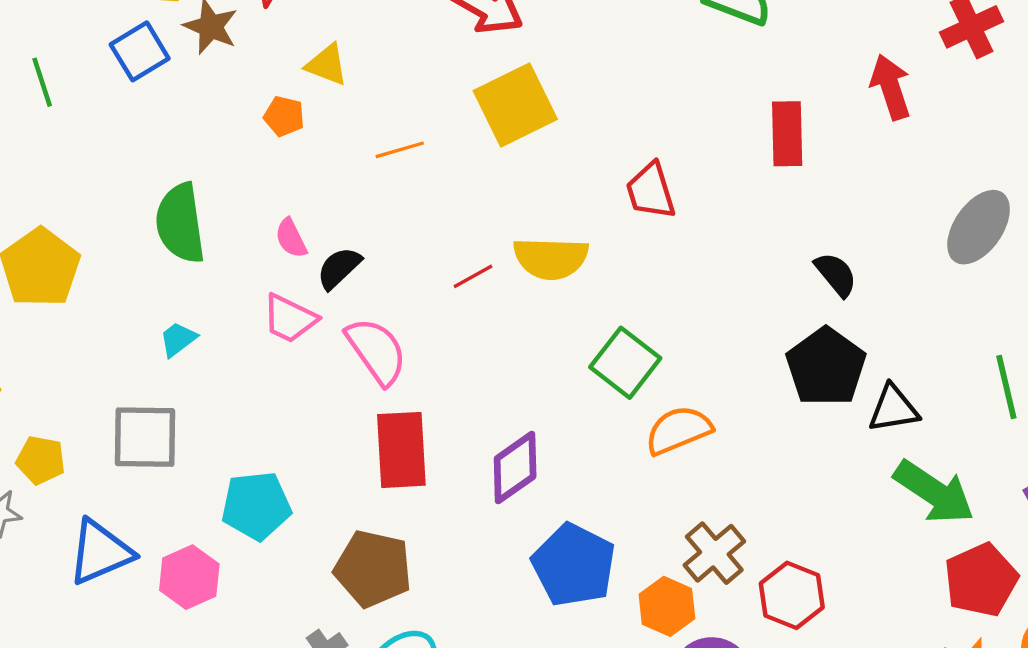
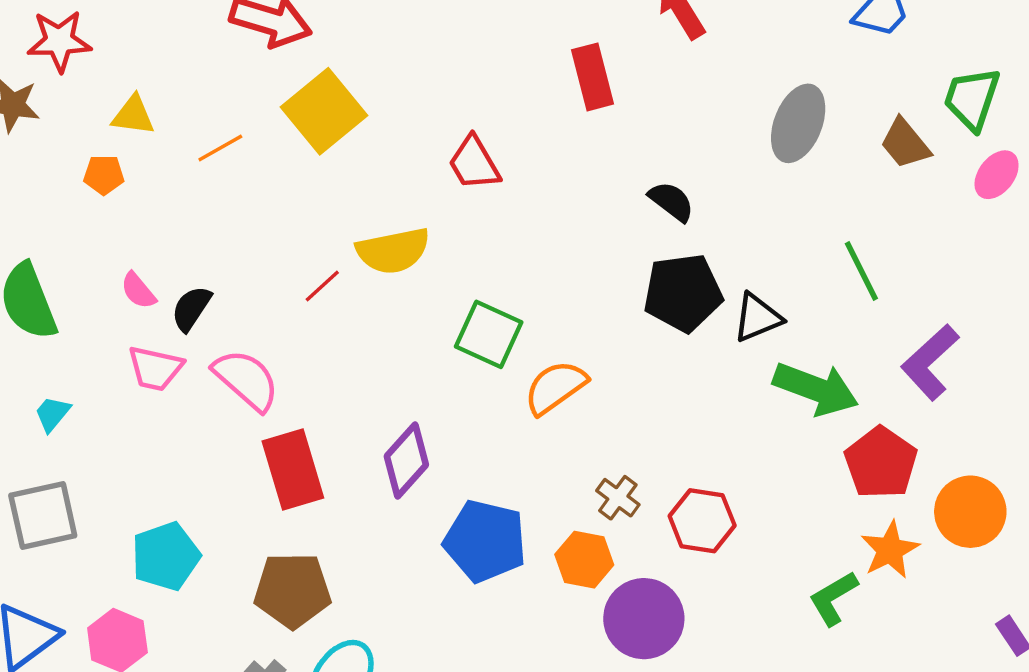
orange line: (400, 150) -> (220, 148), moved
black pentagon: (826, 367) -> (683, 293), turned -30
brown cross: (714, 553) -> (618, 498), size x0.7

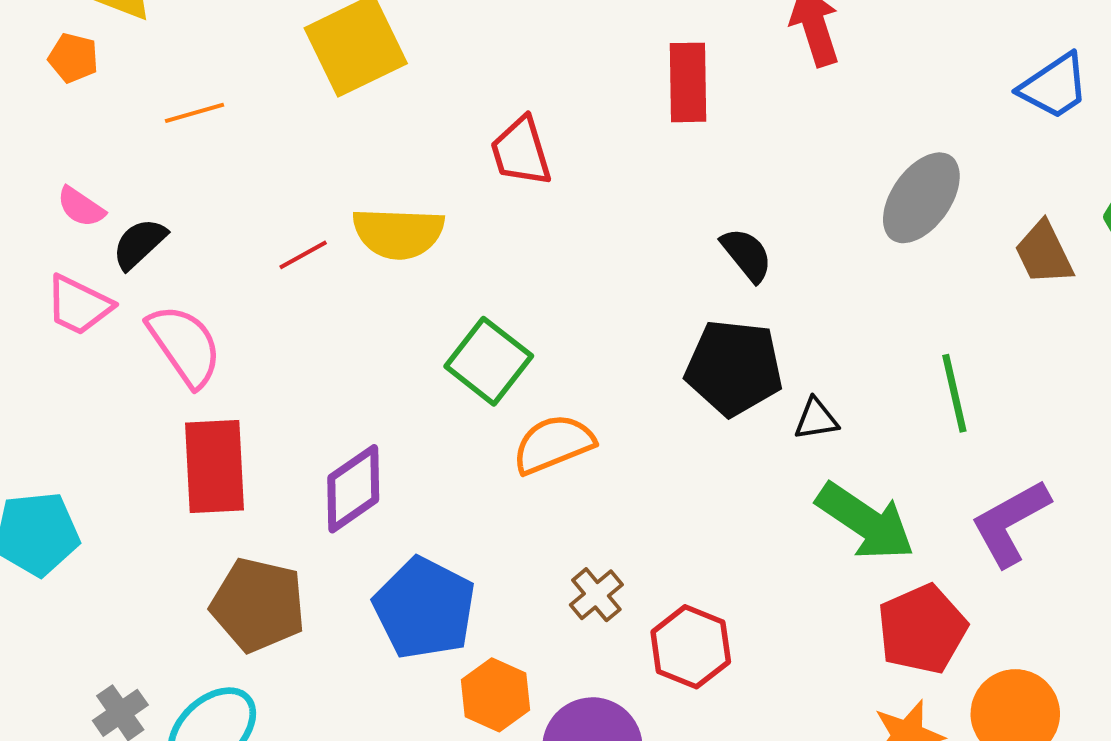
orange line: (220, 148) -> (194, 113), moved
pink semicircle: (138, 291) -> (81, 207), turned -30
black triangle: (757, 318) -> (816, 419), size x0.7
orange hexagon: (584, 560) -> (495, 695), moved
brown pentagon: (292, 590) -> (258, 605), moved

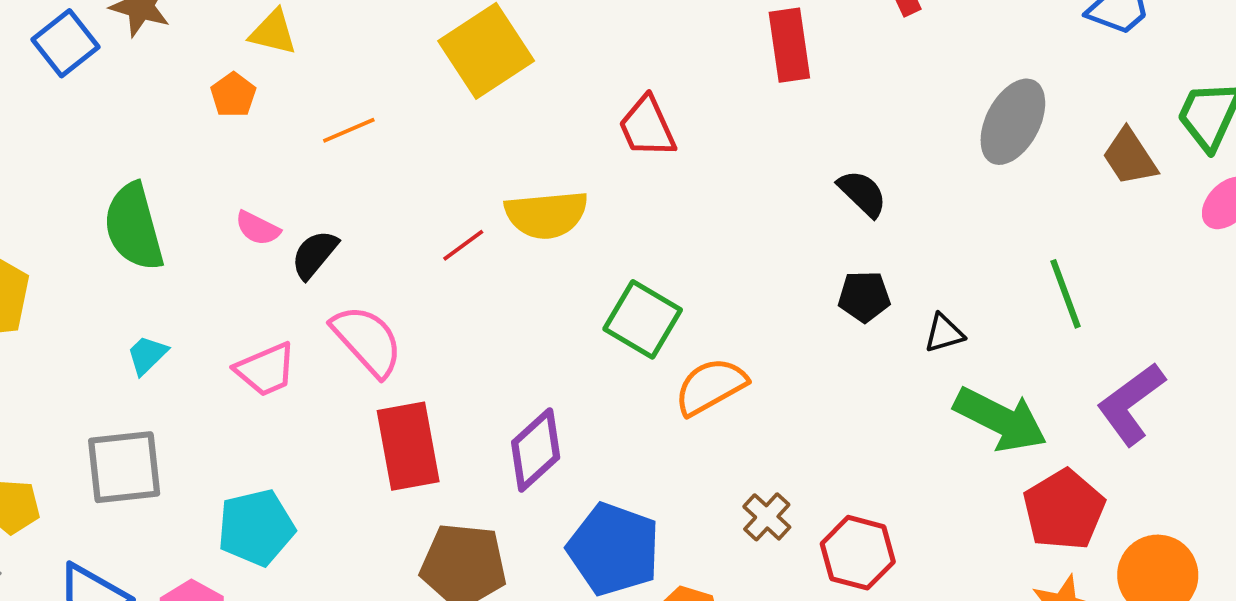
orange pentagon: (73, 58) -> (233, 95), turned 30
pink trapezoid: (79, 305) -> (266, 370), moved, turned -42
black pentagon: (734, 368) -> (864, 296), size x0.6

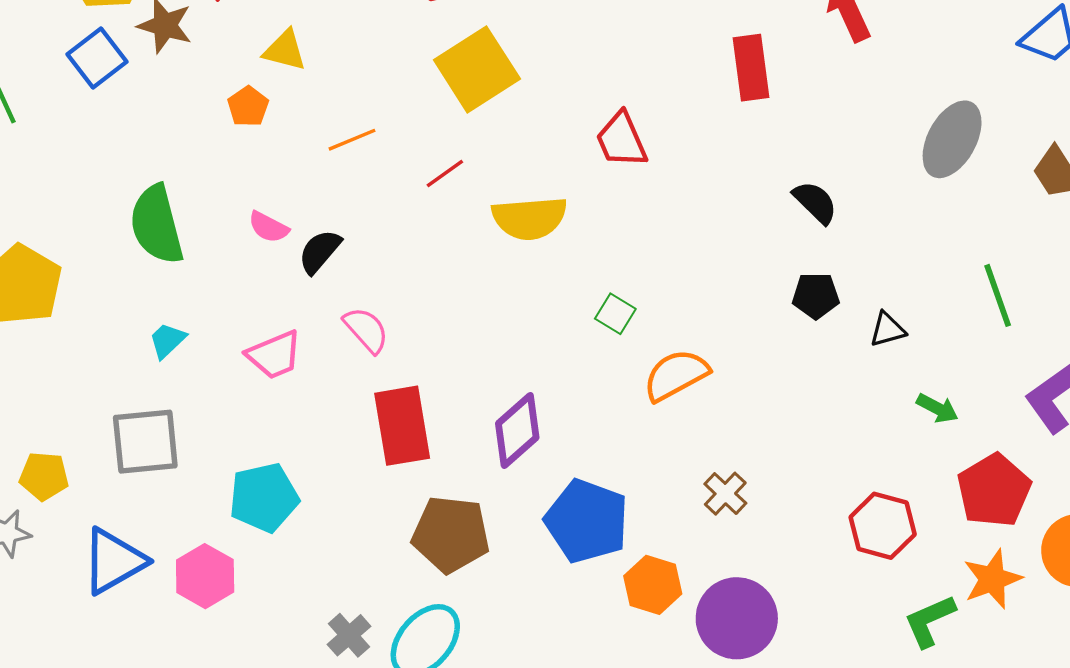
red line: (463, 245) -> (445, 174), moved
green square: (643, 319) -> (615, 314), size x0.6
pink semicircle: (367, 341) -> (366, 330), size x0.7
green arrow: (1000, 420) -> (937, 408), size x0.5
red hexagon: (858, 553) -> (883, 526), moved

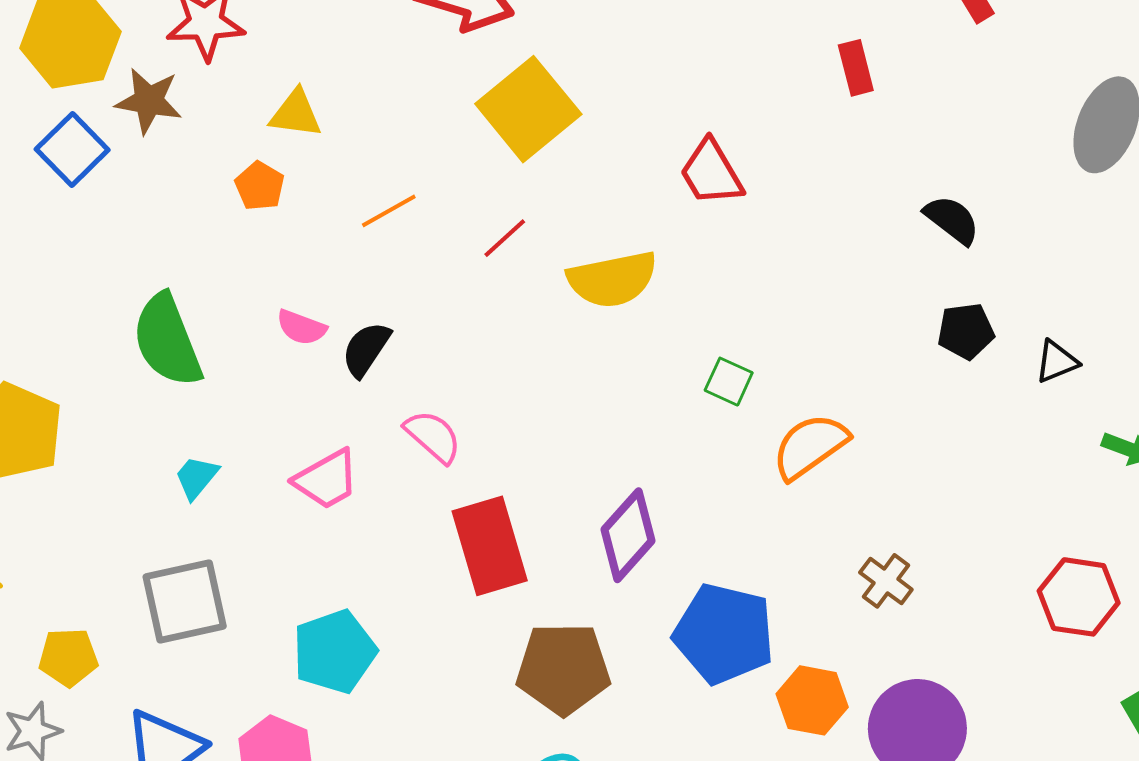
red rectangle: (751, 68) -> (856, 68), size x0.7

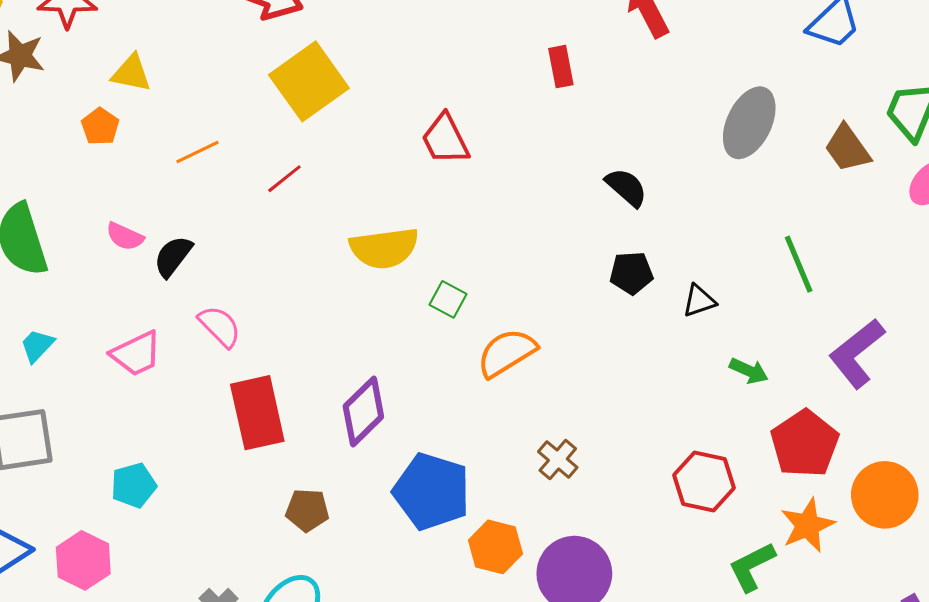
yellow semicircle: (612, 279) -> (384, 248), moved
cyan pentagon: (334, 652) -> (134, 485), size x0.7
brown pentagon: (563, 669) -> (307, 510), size x0.6

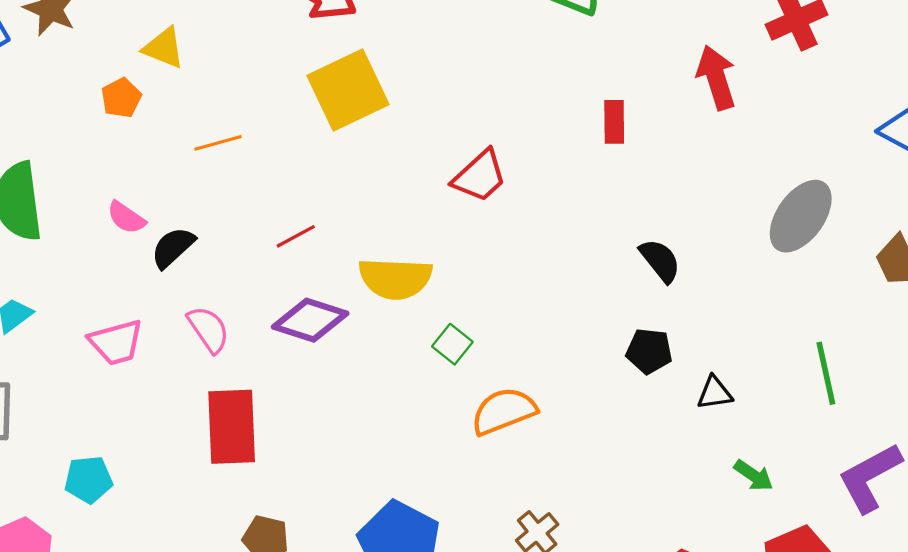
red trapezoid: (445, 139) -> (480, 176), turned -116
red line: (284, 179) -> (296, 236), moved
purple diamond: (363, 412) -> (310, 320), moved, turned 52

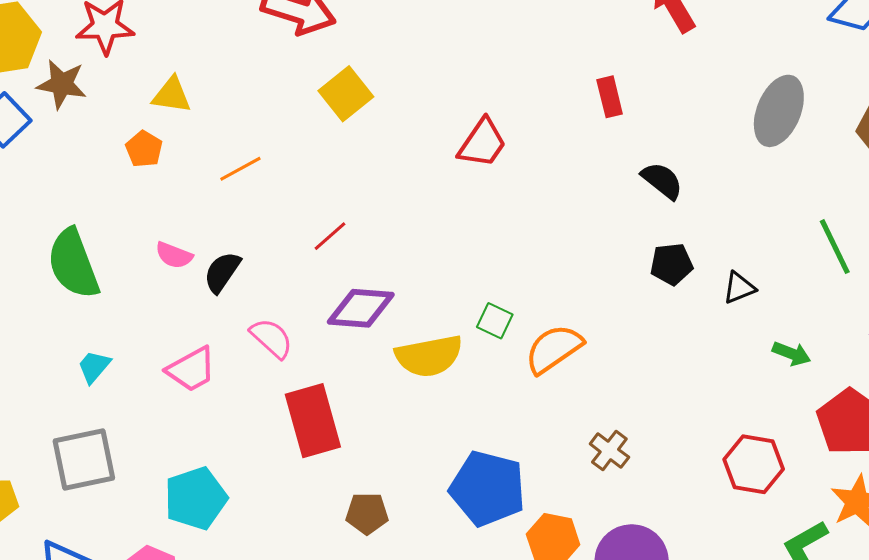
yellow square: (348, 90) -> (346, 94), size x0.7
red rectangle: (614, 122) -> (610, 97), moved
yellow semicircle: (395, 278) -> (429, 356), moved
green square: (452, 344) -> (495, 321), moved
cyan pentagon: (88, 480) -> (196, 498), size x1.4

